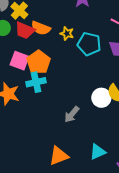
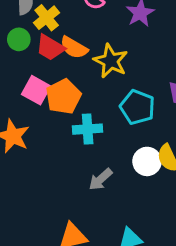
yellow star: (67, 33) -> (111, 61), size x1.6
cyan pentagon: (89, 44) -> (137, 107), moved
cyan cross: (36, 82) -> (88, 129), moved

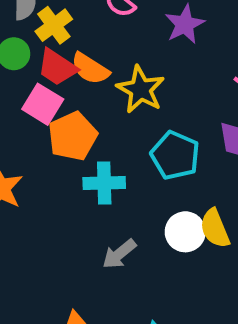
pink square: (36, 90) -> (43, 104), moved

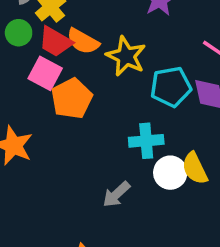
cyan pentagon: (175, 155) -> (171, 87), moved, turned -30
cyan cross: (104, 183) -> (146, 141), moved

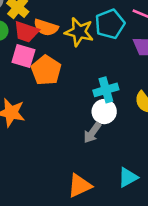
cyan pentagon: (171, 87) -> (110, 24), moved
white circle: (170, 173) -> (104, 112), moved

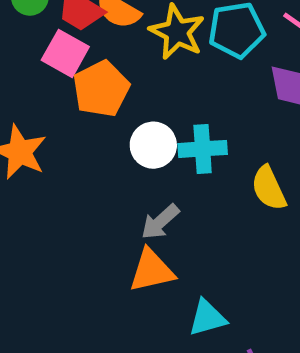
white circle: (104, 112) -> (153, 145), moved
orange triangle: (80, 186) -> (152, 271), moved

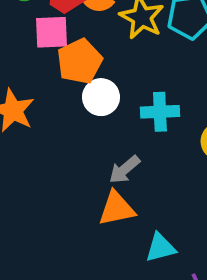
pink square: (65, 53) -> (51, 32), turned -33
white circle: (153, 145) -> (101, 97), moved

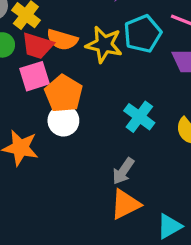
white circle: (101, 97) -> (63, 121), moved
cyan cross: (160, 112) -> (139, 117), turned -36

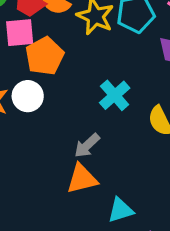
white circle: (63, 121) -> (28, 96), moved

